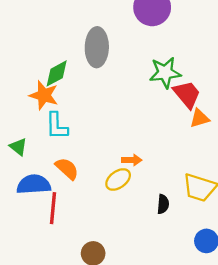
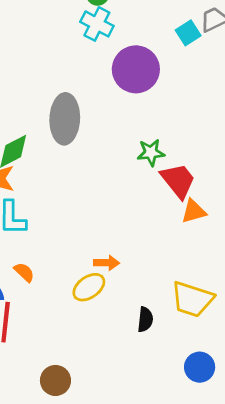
green star: (165, 73) -> (151, 153), size x0.7
orange semicircle: (67, 169) -> (24, 272), size x0.7

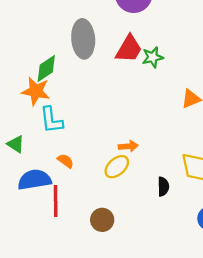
red trapezoid: (178, 181) -> (129, 49), moved, turned 76
brown circle: (55, 380) -> (102, 220), moved

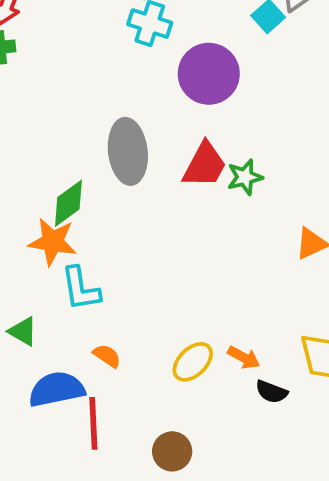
orange arrow: (128, 146) -> (244, 357), moved, turned 36
black semicircle: (163, 187) -> (272, 392), turned 114

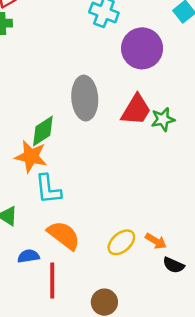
orange semicircle: (107, 356) -> (64, 235), size x1.8
blue semicircle: (56, 389) -> (28, 256), size x0.6

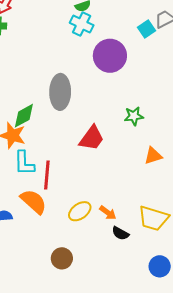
red trapezoid: (136, 110) -> (92, 138), moved
green star: (163, 119) -> (134, 116), moved
red line: (52, 280) -> (47, 175), moved

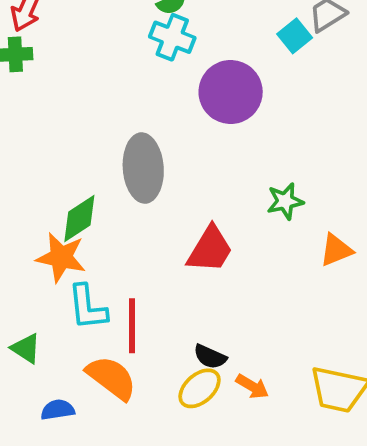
orange triangle: (153, 156) -> (336, 250), moved
black semicircle: (120, 233) -> (210, 357), moved

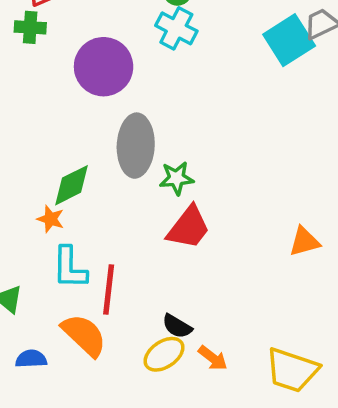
cyan square: (295, 36) -> (289, 40), size x1.6
purple circle: (231, 92) -> (104, 67), moved
green star: (285, 201) -> (177, 178), moved
orange star: (61, 257) -> (51, 219), size x0.6

